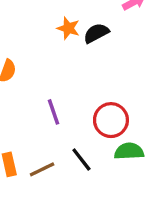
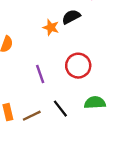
orange star: (68, 28) -> (51, 27), moved
red circle: (111, 120) -> (78, 66), moved

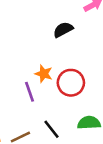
orange star: (51, 27) -> (44, 74), moved

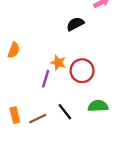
purple line: (29, 92) -> (46, 79), turned 36

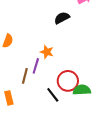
red circle: (82, 71) -> (68, 81), moved
brown line: (38, 119) -> (25, 76), moved, turned -49

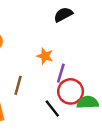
purple line: (36, 66) -> (61, 73), moved

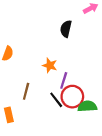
black semicircle: (63, 15) -> (66, 29), turned -49
black line: (52, 108) -> (56, 100), moved

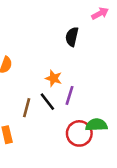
red circle: (72, 97) -> (79, 133), moved
black line: (56, 100) -> (47, 102), moved

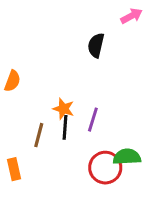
orange star: (54, 78) -> (63, 109), moved
black line: (47, 102) -> (65, 127), turned 42

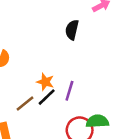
black line: (65, 127) -> (47, 97), turned 42
brown line: (39, 135) -> (25, 103), turned 36

